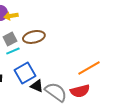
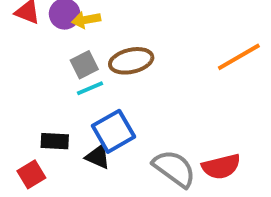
orange line: (89, 68) -> (239, 57), moved
black triangle: (37, 86) -> (98, 157), moved

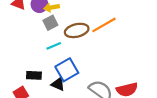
orange line: (239, 57) -> (104, 25), moved
gray square: (84, 65) -> (50, 23), moved

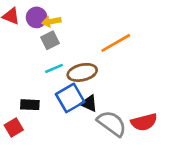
brown ellipse: (77, 30) -> (82, 72), moved
black triangle: (58, 84) -> (89, 103), moved

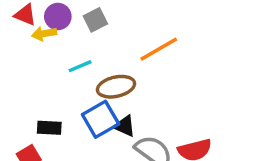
yellow arrow: (51, 21) -> (44, 34), moved
gray square: (50, 40) -> (95, 20), moved
cyan line: (54, 68) -> (80, 66), moved

